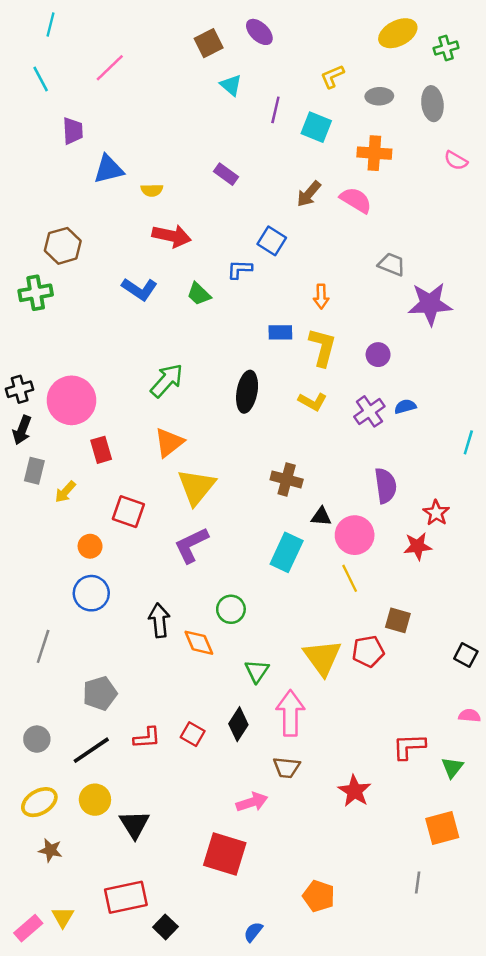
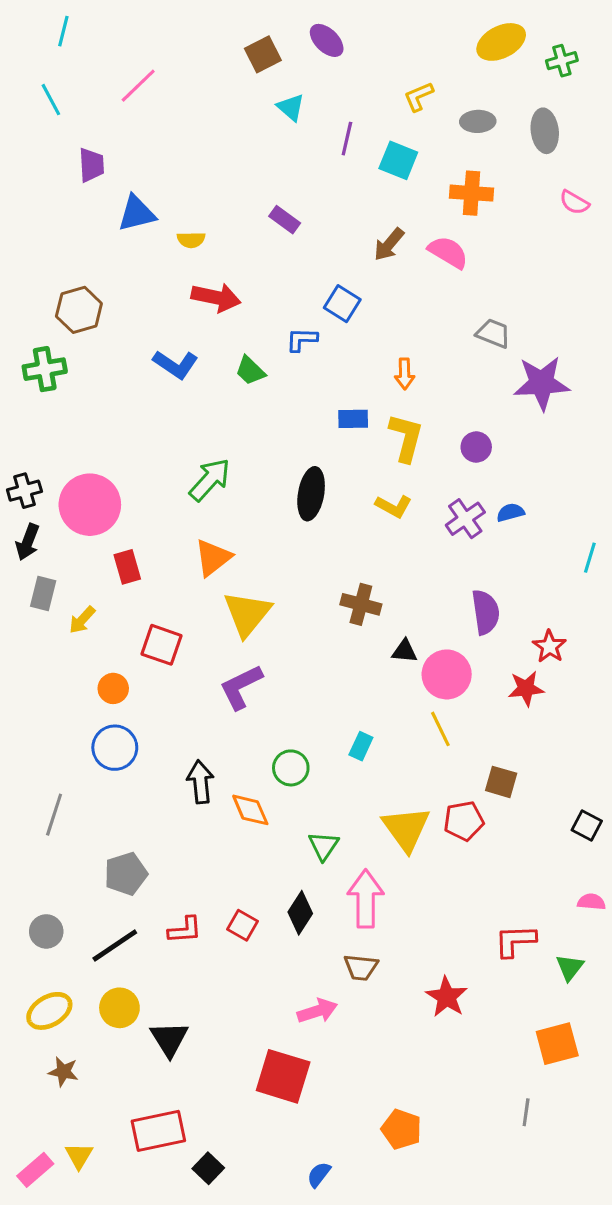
cyan rectangle: (287, 552) -> (361, 746), moved, size x0.6

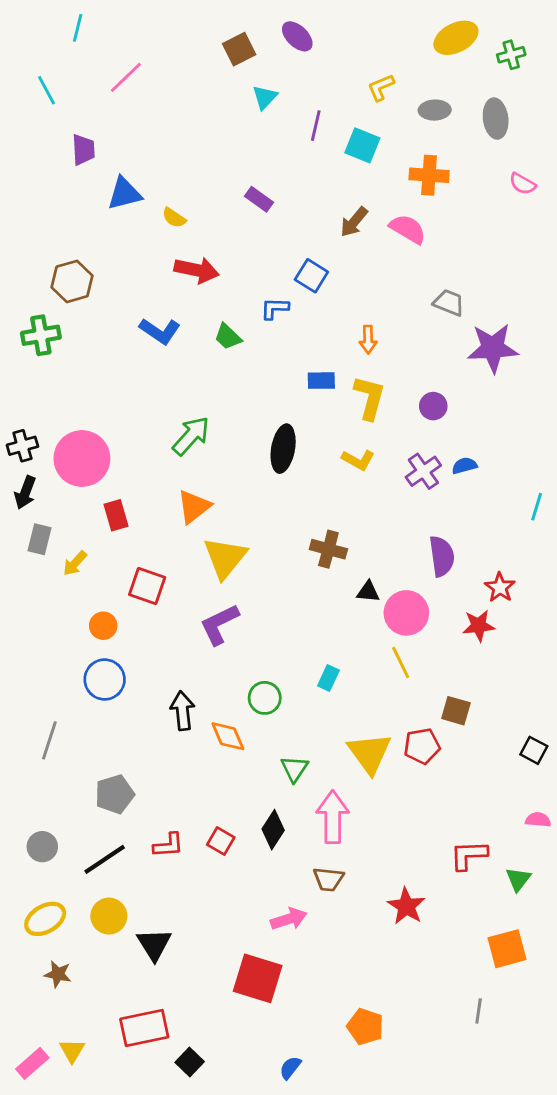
cyan line: (63, 31) -> (78, 28), moved
cyan triangle: (291, 107) -> (265, 97), turned 32
yellow semicircle: (191, 240) -> (174, 218), turned 35

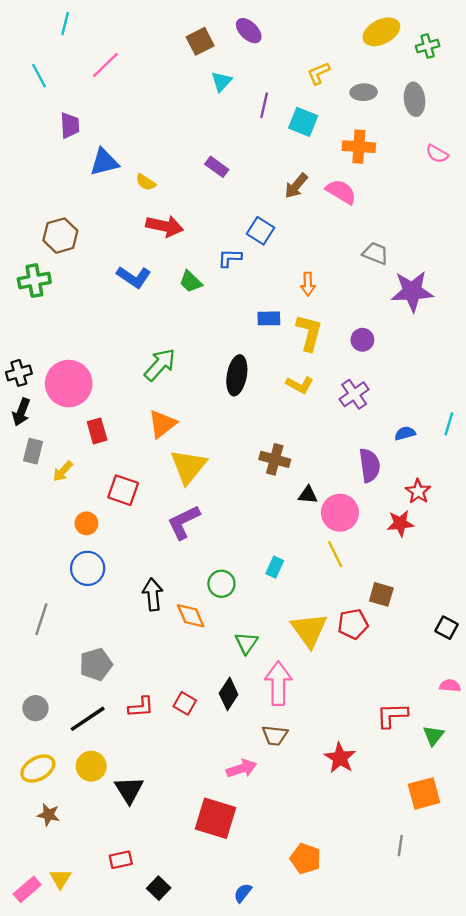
blue semicircle: (464, 466) -> (405, 433), moved
red rectangle: (144, 1028) -> (121, 860), size x0.6

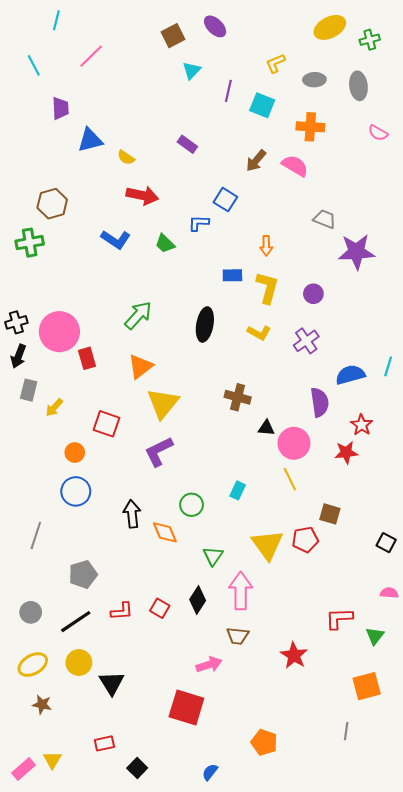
red rectangle: (97, 431) -> (87, 358), moved
blue semicircle: (405, 433) -> (350, 375), size x1.6

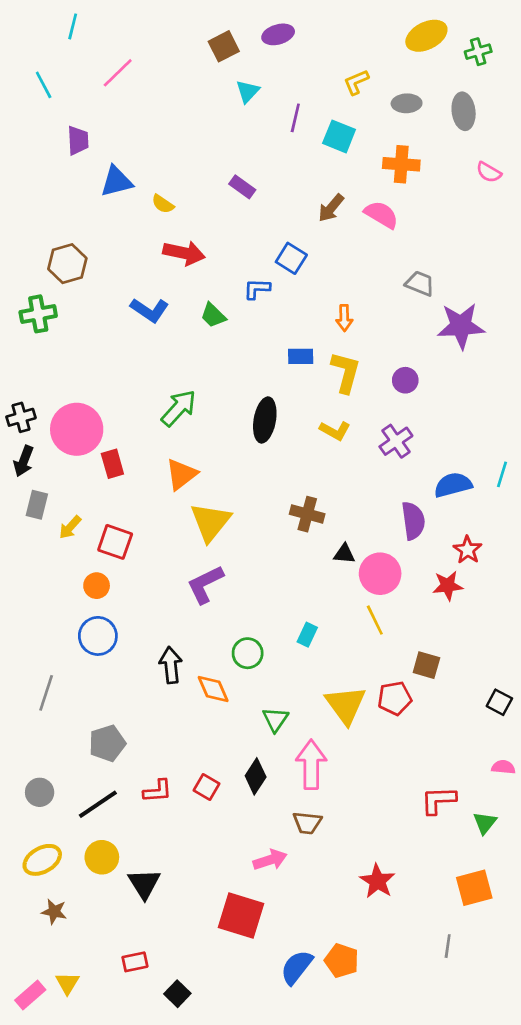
purple ellipse: (215, 26) -> (278, 34), turned -60
red square: (106, 424) -> (115, 542), moved
red star: (294, 655) -> (377, 881), moved
blue semicircle: (210, 772) -> (297, 967), moved, size x1.6

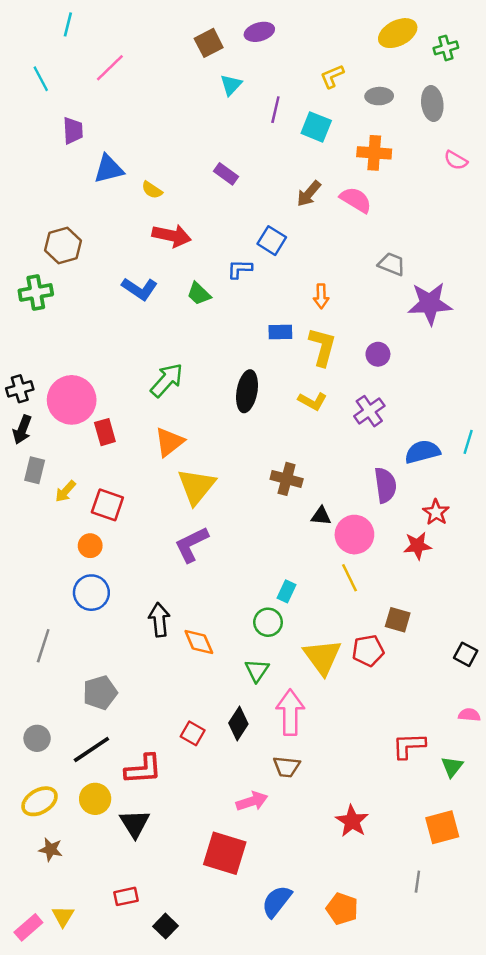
green circle: (248, 653) -> (268, 622), moved
red L-shape: (157, 791) -> (143, 769), moved, size x1.4
orange pentagon: (342, 961) -> (342, 909), moved

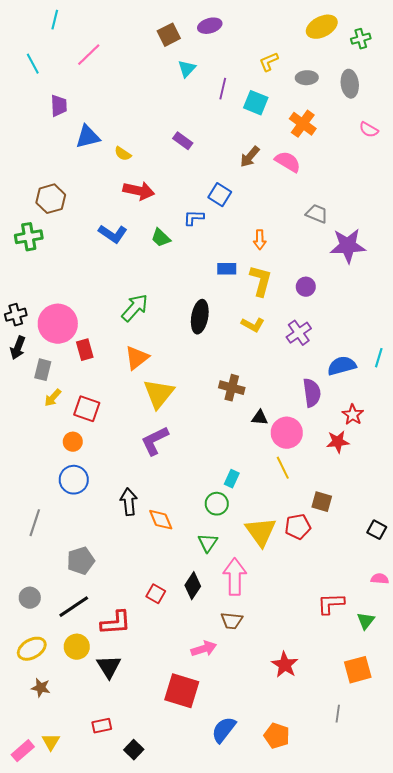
orange cross: (374, 153) -> (303, 124), turned 32
gray rectangle: (35, 470) -> (43, 370), moved

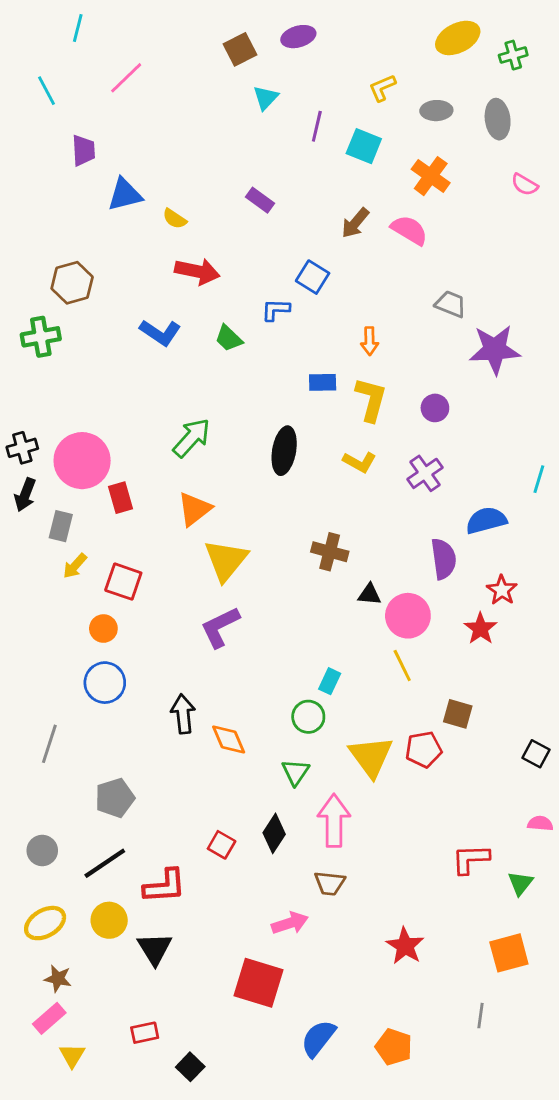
cyan line: (379, 358) -> (539, 479), moved
red star: (338, 442) -> (480, 629), turned -30
pink rectangle: (23, 751) -> (49, 1018), moved

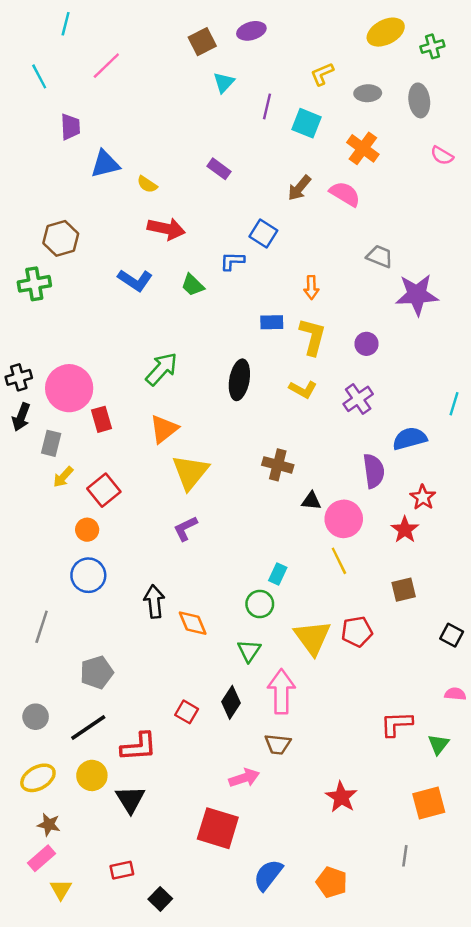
red square: (123, 582) -> (104, 490), turned 32
purple L-shape: (220, 627) -> (185, 528), size x0.7
brown square: (458, 714) -> (404, 590), moved, turned -30

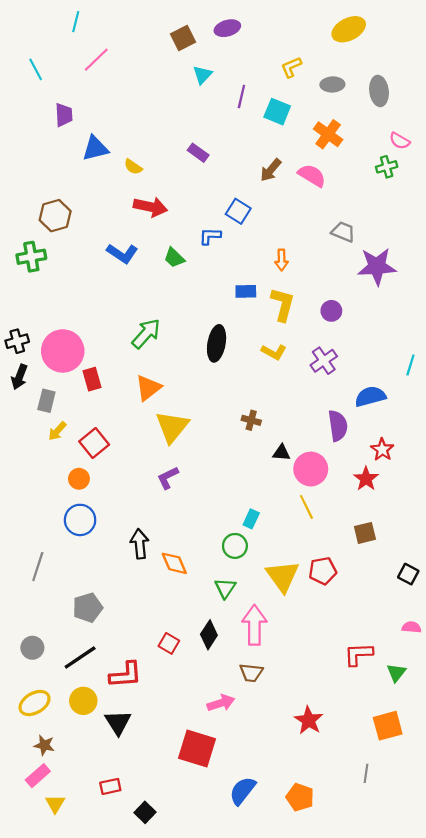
cyan line: (66, 24) -> (76, 22), moved
green cross: (432, 46) -> (387, 167), moved
brown cross: (278, 465) -> (251, 420), size x0.7

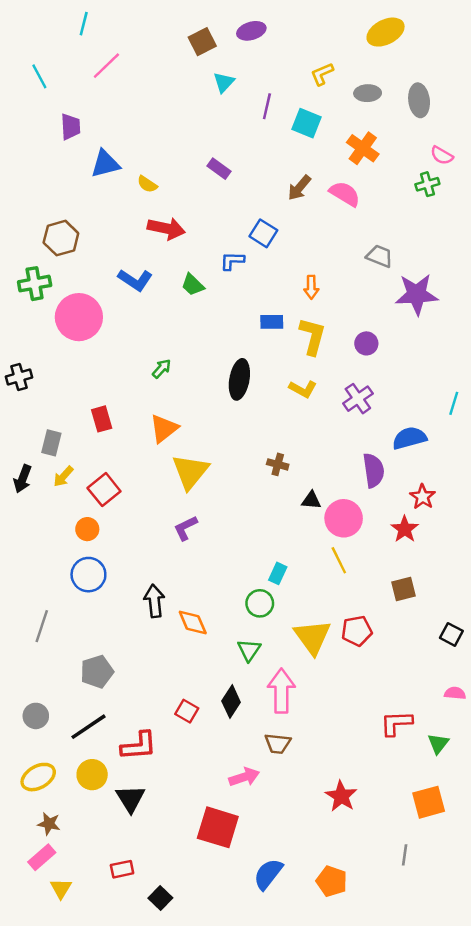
green arrow: (146, 334) -> (162, 369), size x0.6
pink circle: (63, 351) -> (79, 317), moved
black arrow: (19, 377) -> (23, 479), moved

